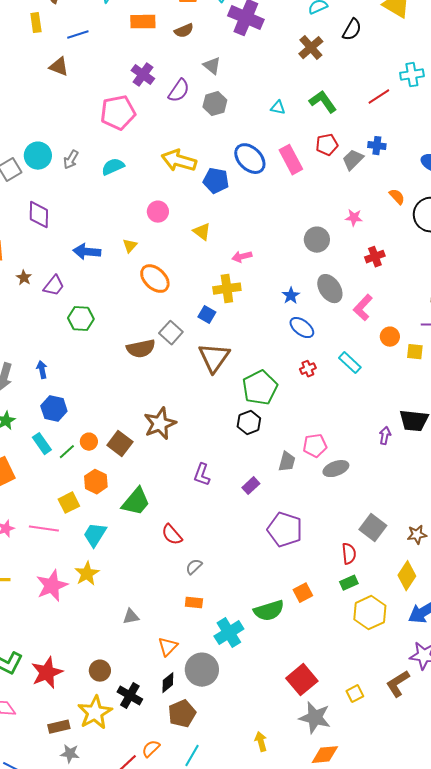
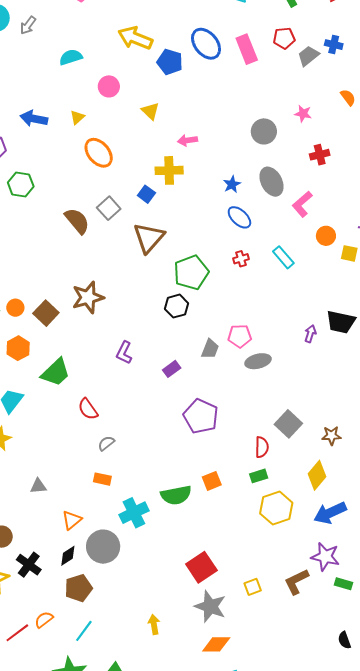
cyan semicircle: (113, 167) -> (71, 57), moved
brown semicircle: (141, 349) -> (77, 221), turned -124

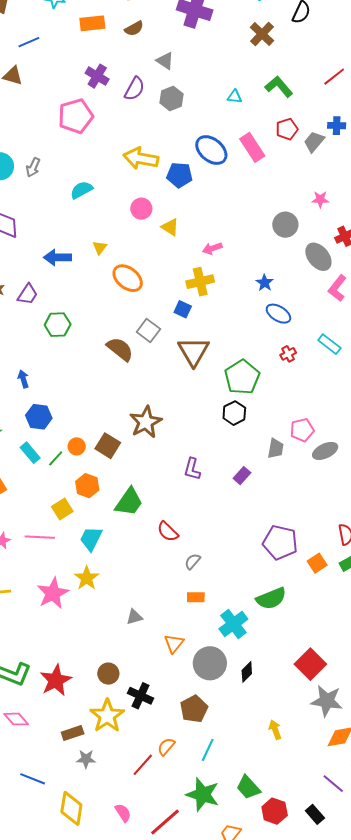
pink circle: (109, 86) -> (141, 209), moved
gray ellipse: (271, 182) -> (318, 257), moved
purple pentagon: (201, 416) -> (280, 542), moved
orange square: (212, 481) -> (317, 563), moved
black diamond: (68, 556) -> (247, 672), moved

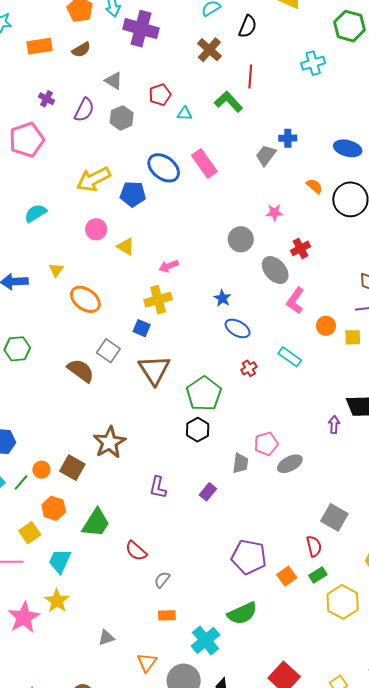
purple cross: (97, 76) -> (46, 99), size x0.7
red line: (334, 77) -> (250, 77), moved, turned -45
red pentagon: (287, 129) -> (160, 95), moved
yellow arrow: (141, 158) -> (94, 179), turned -36

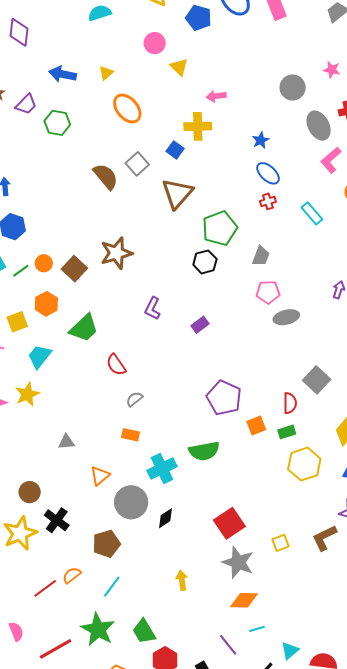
green hexagon: (17, 349) -> (57, 123), moved
red cross: (249, 368) -> (268, 201), moved
gray trapezoid: (240, 463) -> (261, 256), moved

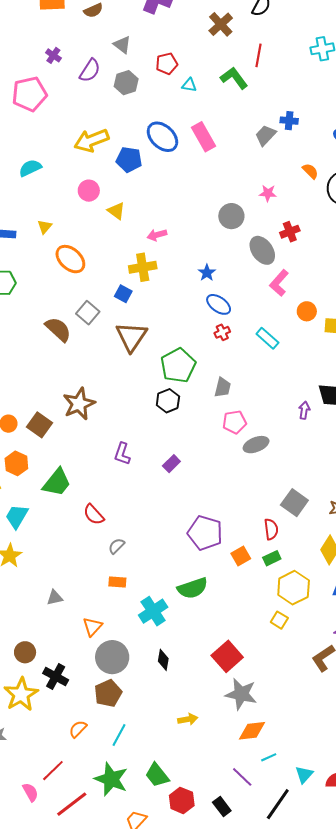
gray circle: (131, 502) -> (112, 657), moved
black diamond: (166, 518) -> (163, 660), turned -40
yellow square: (281, 543) -> (279, 620), moved, turned -30
yellow arrow: (182, 580) -> (188, 719), turned 96
red line: (45, 588) -> (53, 771), moved

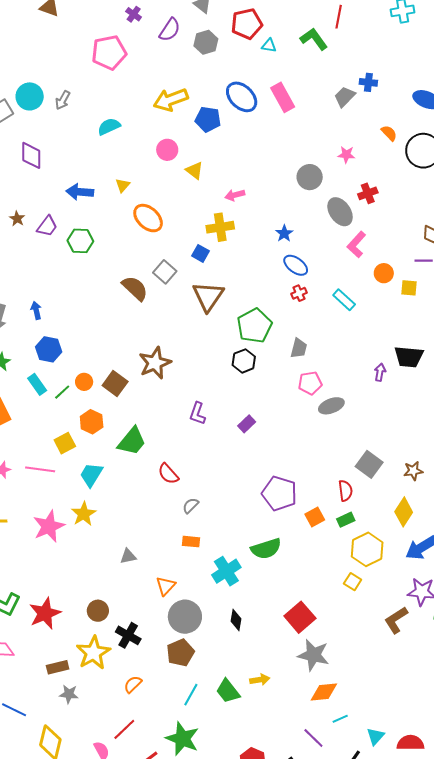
red pentagon: (167, 64) -> (247, 24), size x1.4
orange semicircle: (78, 729) -> (133, 684), moved
green trapezoid: (157, 775) -> (228, 691), moved

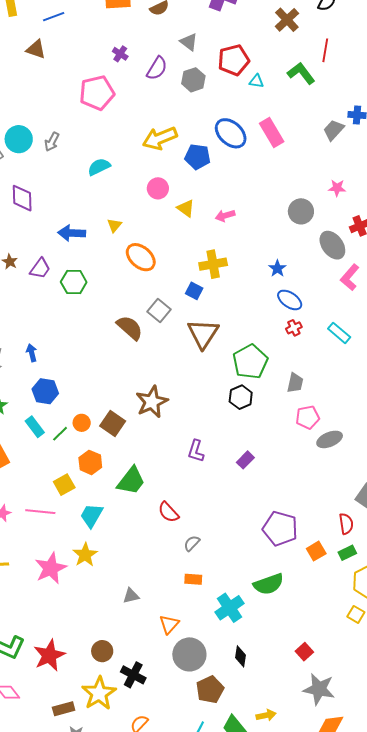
pink arrow: (235, 195) -> (225, 216), moved
red square: (300, 617) -> (304, 652), size x0.6
brown pentagon: (180, 653) -> (210, 690), moved

